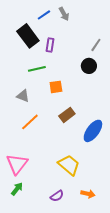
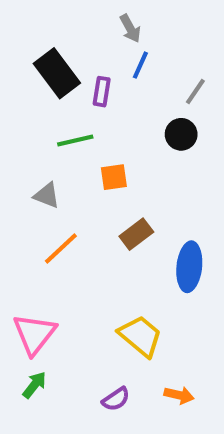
blue line: (44, 15) -> (140, 65), moved, turned -32
blue ellipse: (93, 131) -> (189, 267), turned -30

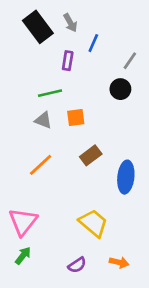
gray arrow: (130, 28) -> (70, 23), moved
black rectangle: (57, 73) -> (38, 27), moved
gray triangle: (47, 195) -> (43, 120), moved

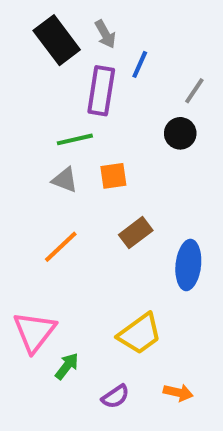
purple rectangle: (68, 61) -> (101, 91), size x1.6
yellow trapezoid: (93, 223) -> (140, 334), turned 104
green arrow: (23, 256) -> (67, 366), moved

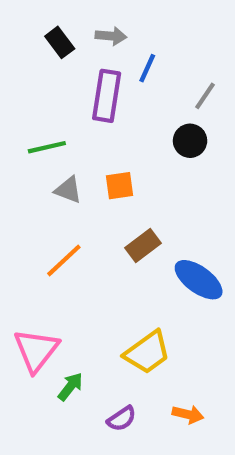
gray arrow: (105, 34) -> (111, 36), turned -56
black rectangle: (57, 40) -> (60, 42), size x0.6
green line: (75, 139) -> (47, 147), moved
blue ellipse: (188, 265) -> (199, 280), turned -60

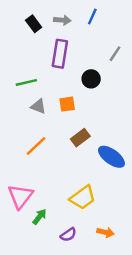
blue line: (147, 68) -> (92, 17), moved
black circle: (190, 141) -> (91, 79), moved

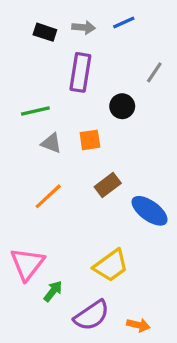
blue line: (92, 17) -> (124, 23), turned 42
black rectangle: (34, 24) -> (45, 32), turned -35
orange arrow: (105, 232) -> (138, 325), moved
purple semicircle: (68, 235) -> (92, 315), size x1.6

